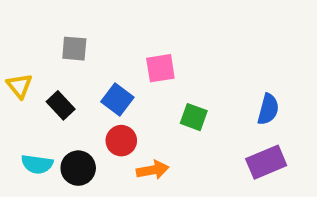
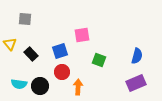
gray square: (74, 49) -> (25, 19), moved
blue square: (117, 99) -> (60, 51), turned 35
orange arrow: (153, 170) -> (78, 87), turned -77

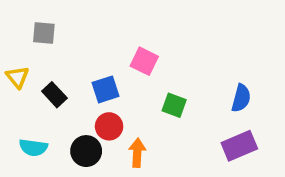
pink square: (82, 35) -> (144, 61), turned 35
black circle: (40, 86) -> (86, 151), moved

